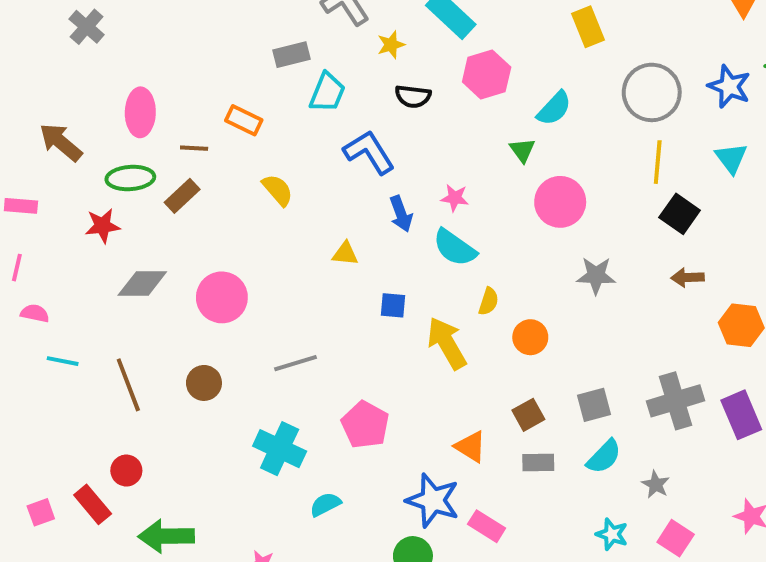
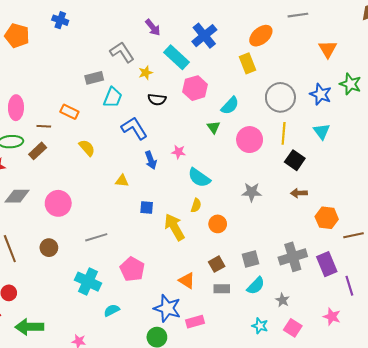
pink circle: (560, 202) -> (250, 140), moved
cyan semicircle: (455, 248) -> (199, 178), moved
pink rectangle: (487, 526) -> (195, 322), turned -48

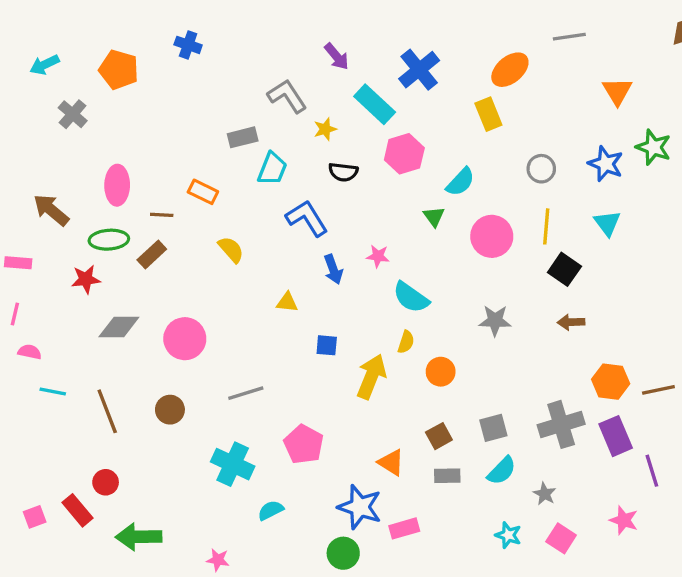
gray circle: (280, 97) -> (541, 169), size x0.6
orange hexagon: (327, 218) -> (611, 382), moved
yellow arrow: (174, 227) -> (371, 377), turned 52

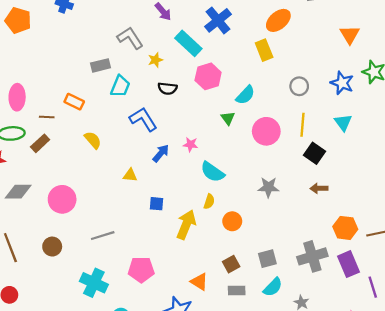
blue arrow: (333, 269) -> (161, 153), turned -120
pink pentagon: (304, 444) -> (141, 270), turned -30

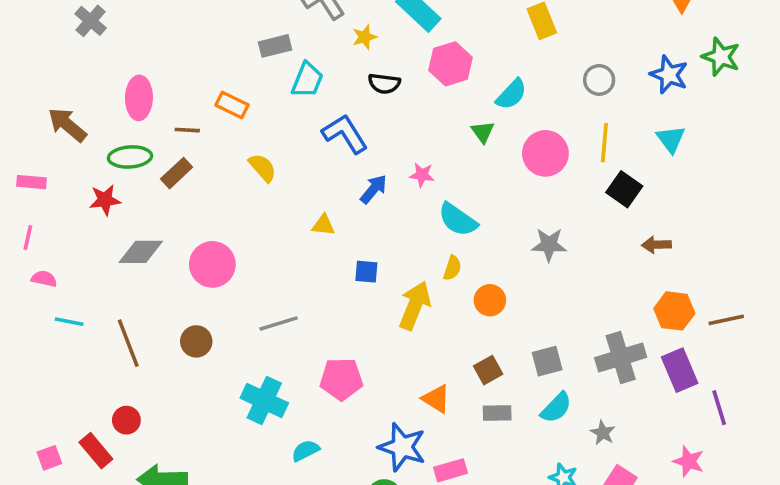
brown arrow: (319, 188) -> (656, 245), moved

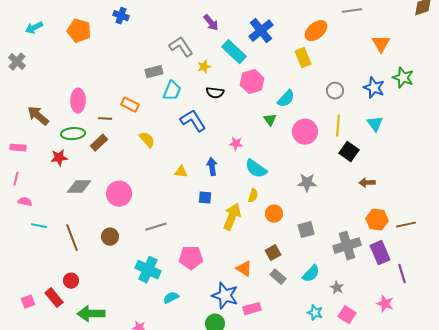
gray cross: (91, 21) -> (17, 62), moved
blue arrow: (374, 189) -> (212, 167), moved, turned -48
gray square: (547, 361) -> (306, 230), moved
gray rectangle: (497, 413) -> (278, 277), turned 42

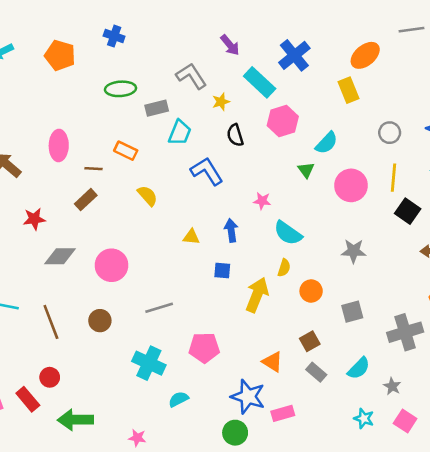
black semicircle: (215, 93) -> (235, 135), turned 66
green ellipse: (73, 134) -> (121, 89), moved

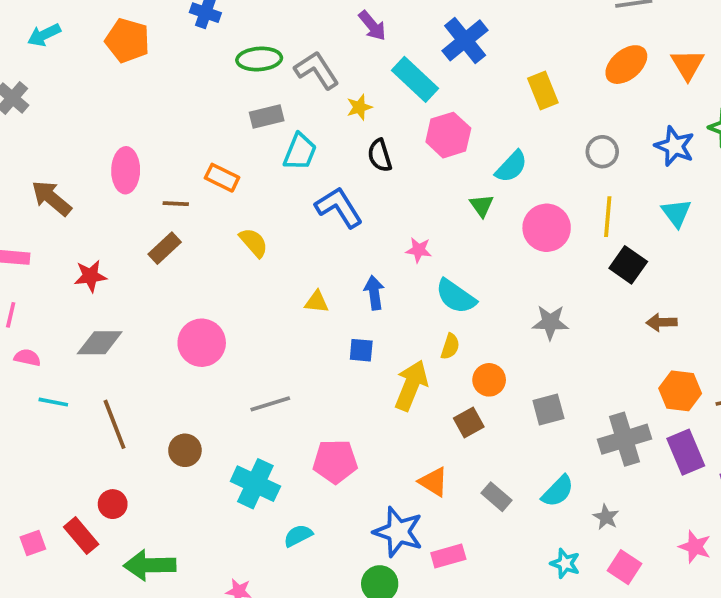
orange ellipse: (365, 55) -> (626, 65), moved
green ellipse: (121, 89) -> (259, 59), moved
gray diamond: (60, 256) -> (100, 343), moved
brown circle: (100, 321) -> (185, 450), moved
brown square: (310, 341) -> (469, 422), moved

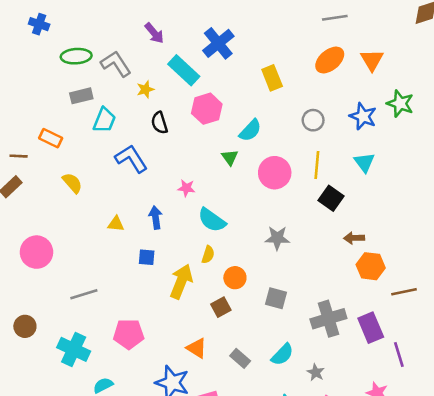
orange hexagon: (680, 391) -> (371, 266), moved
gray square: (548, 409) -> (276, 298), turned 30

